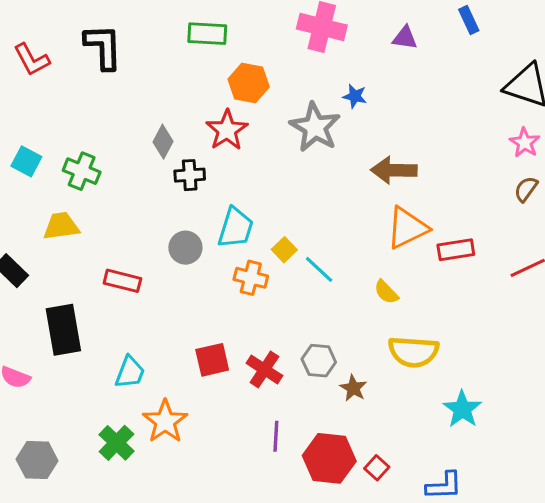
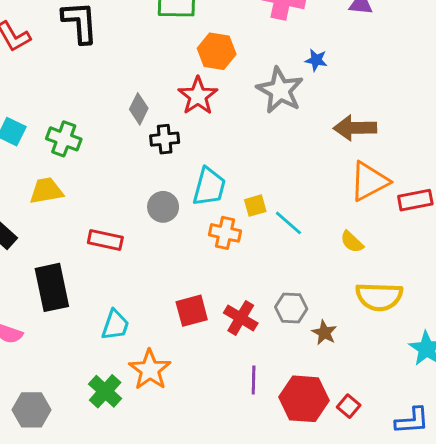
yellow square: (284, 250) -> (255, 206), turned 30

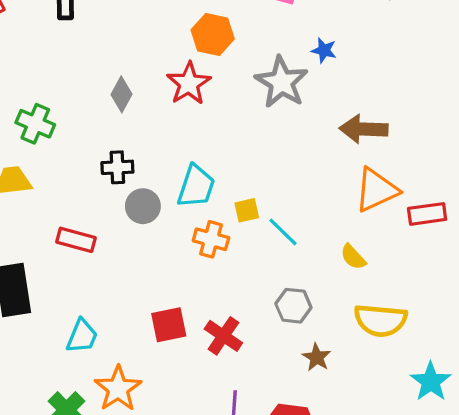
black cross: (165, 139) -> (117, 167), moved
gray hexagon: (291, 308) -> (293, 306), moved

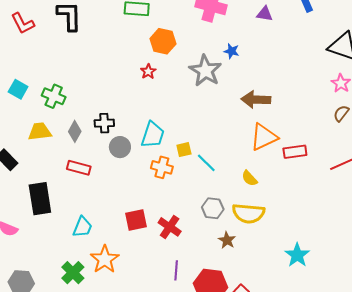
red star: (189, 84) -> (148, 71), size x0.6
gray diamond: (121, 94) -> (75, 131), moved
yellow semicircle: (380, 320) -> (248, 213), moved

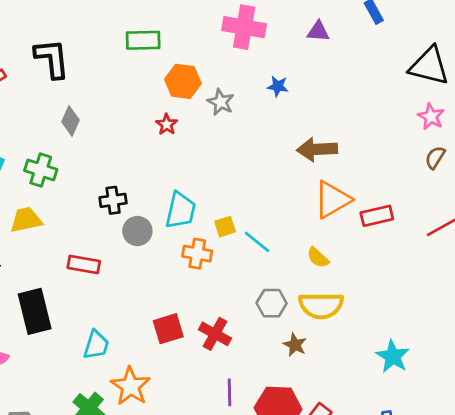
gray star: (205, 71) -> (221, 102), moved, size x0.6
gray diamond: (75, 131) -> (71, 121), moved

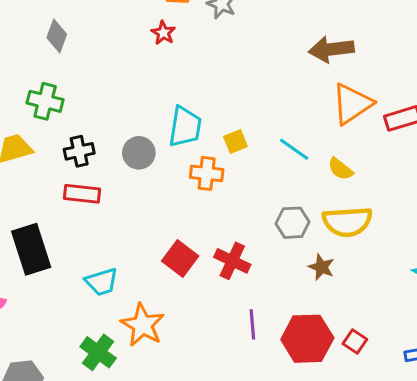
green cross: (41, 170) -> (45, 101), moved
black cross: (113, 200) -> (79, 151), moved
cyan line: (257, 242) -> (294, 149), moved
red square: (168, 329) -> (180, 259), turned -32
cyan trapezoid: (96, 345) -> (102, 282), turned 60

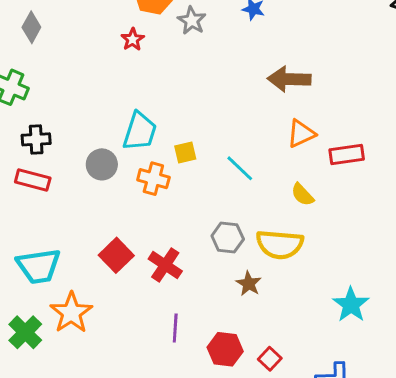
orange triangle: (352, 104) -> (301, 133), size x0.7
gray circle: (139, 153) -> (102, 164), moved
yellow semicircle: (340, 169) -> (302, 195), moved
cyan trapezoid: (102, 282) -> (39, 266), size x1.4
red hexagon: (307, 339) -> (225, 349), size x0.7

